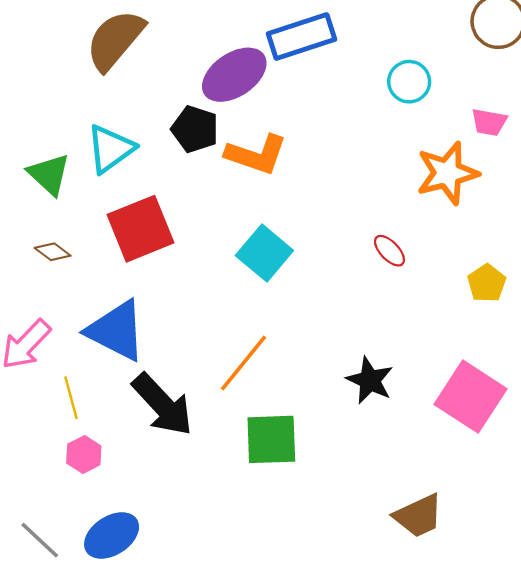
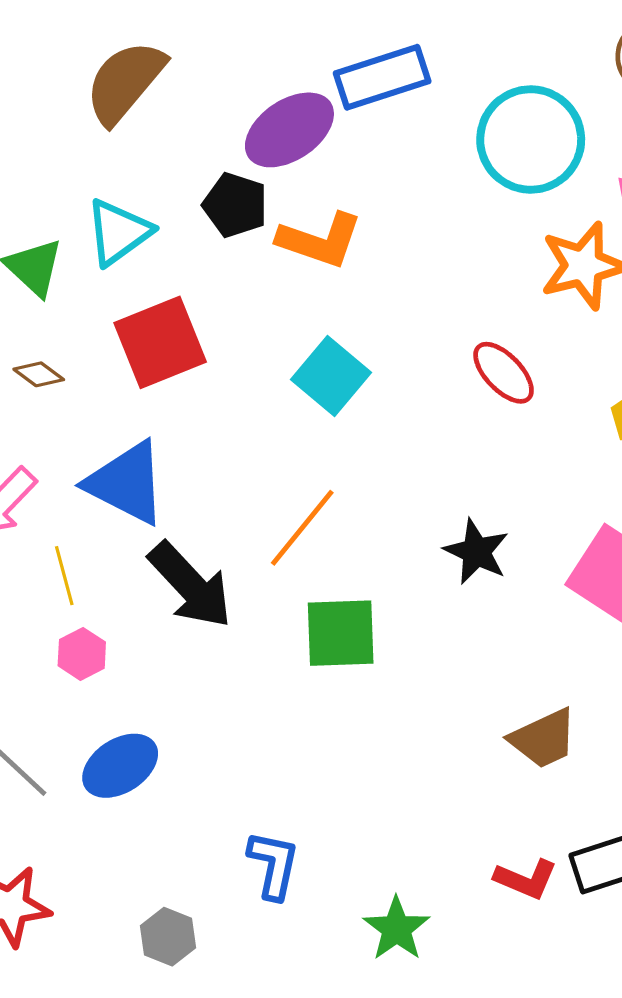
cyan circle: (409, 82) -> (531, 140), size x1.8
red ellipse: (389, 251) -> (504, 373), size x1.4

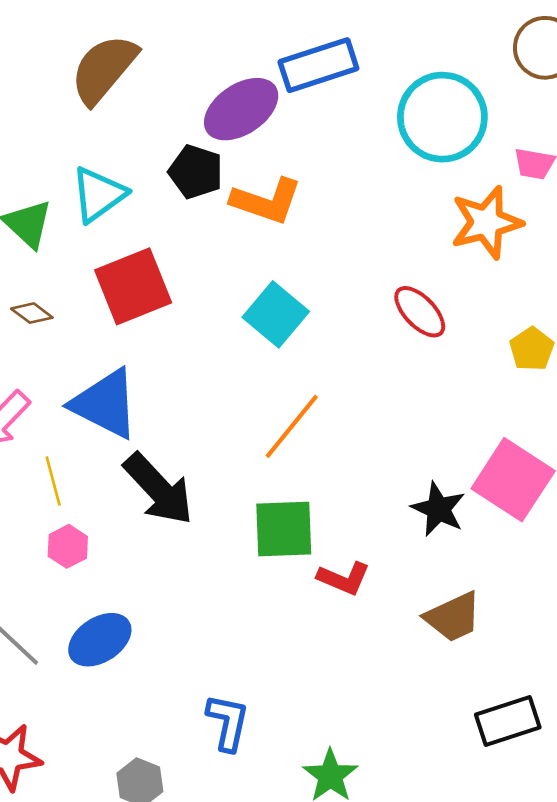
orange line: (302, 528) -> (292, 426), moved
black star: (476, 552) -> (438, 509), moved
red L-shape: (526, 879) -> (344, 578), moved

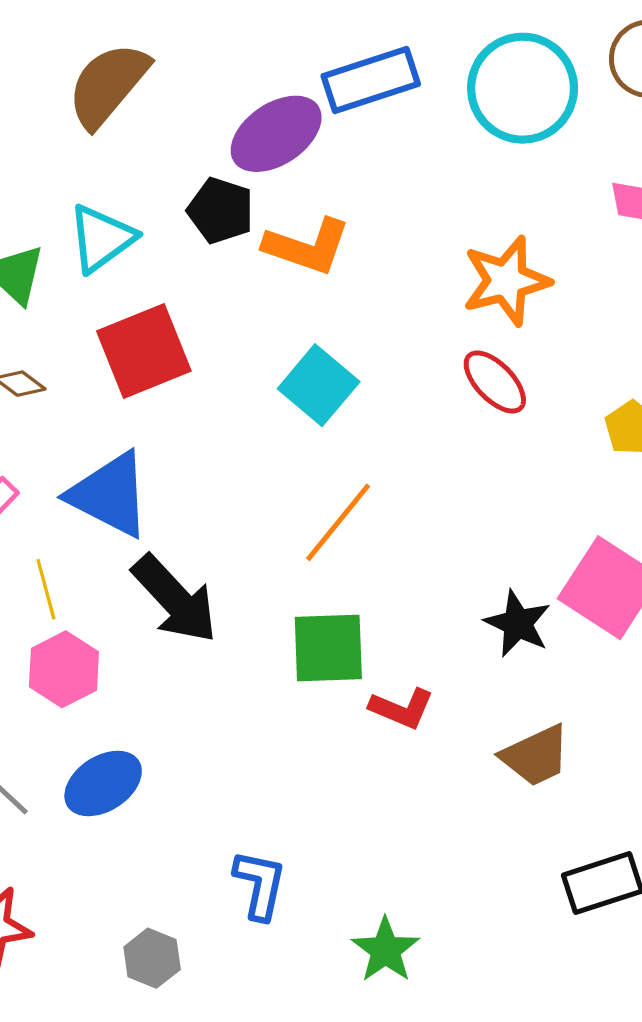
cyan circle: (442, 117) -> (523, 88), moved
orange star: (486, 222) -> (506, 281), moved
pink hexagon: (68, 546) -> (64, 669), size x1.4

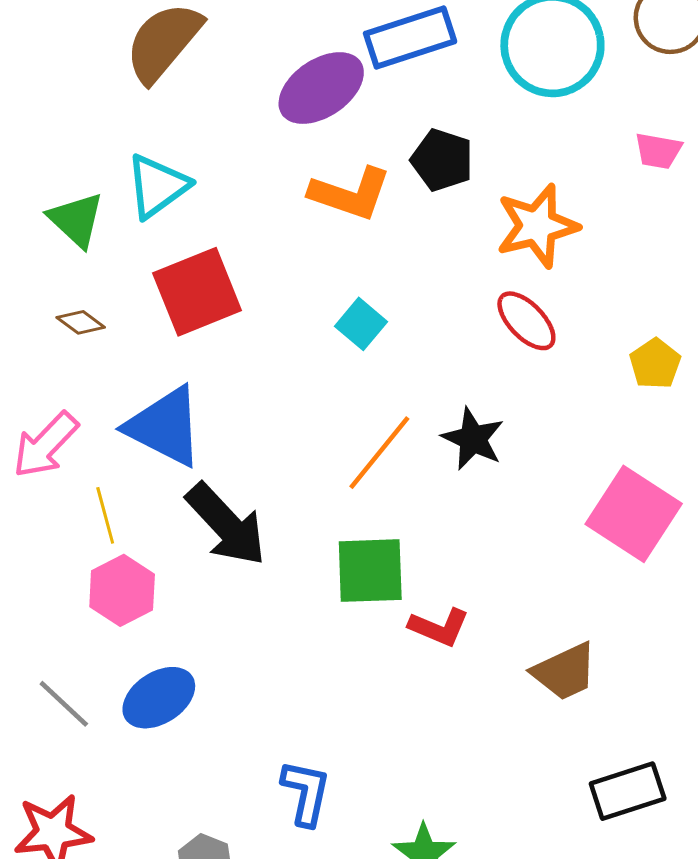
black pentagon: (221, 211) -> (442, 160), moved
cyan square: (319, 385) -> (361, 324), size x0.7
black star: (518, 624) -> (473, 439), moved

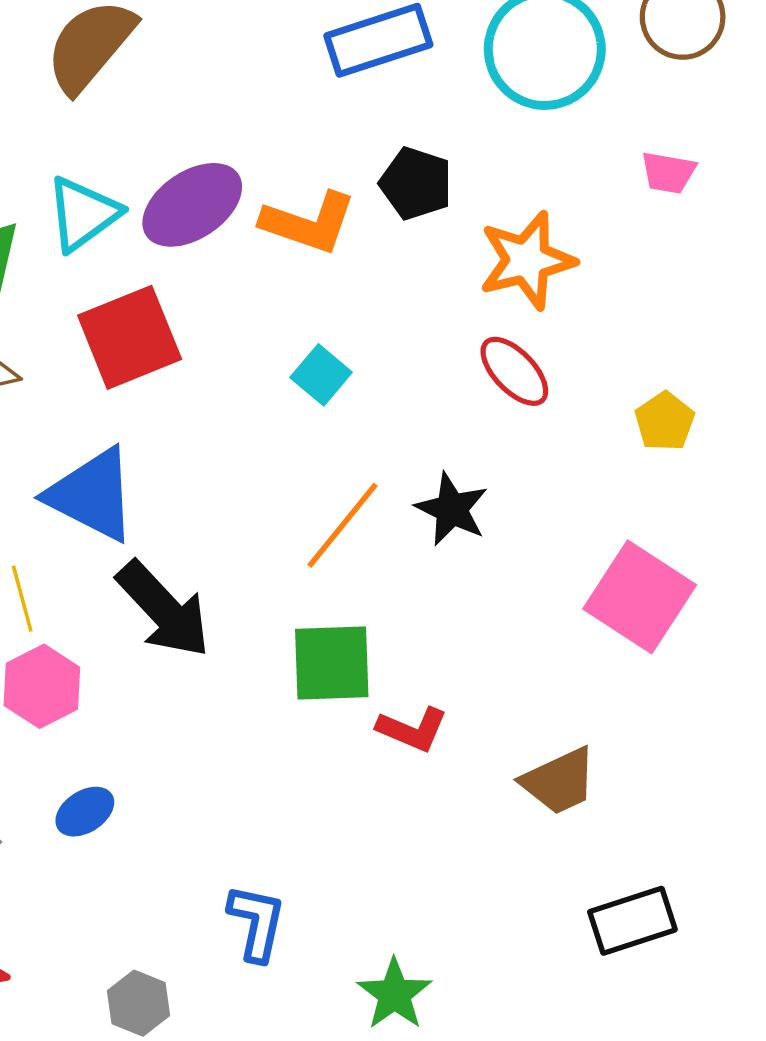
purple ellipse: (321, 88) -> (192, 205), moved
blue ellipse: (159, 698) -> (85, 812), size x0.7

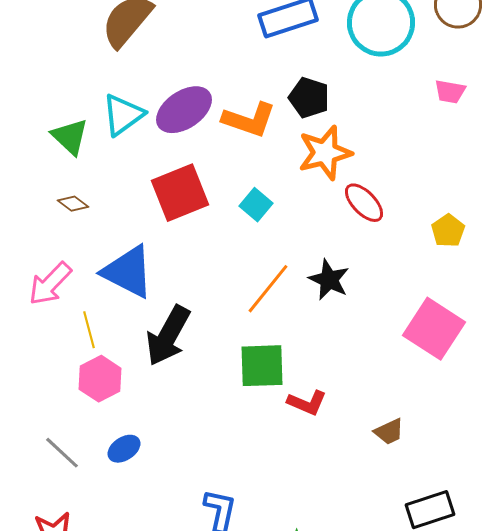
orange star: (527, 260) -> (325, 153), moved
red square: (130, 337) -> (180, 193), moved
black arrow: (164, 609) -> (168, 336), turned 72
brown trapezoid: (559, 781) -> (389, 432), size x0.7

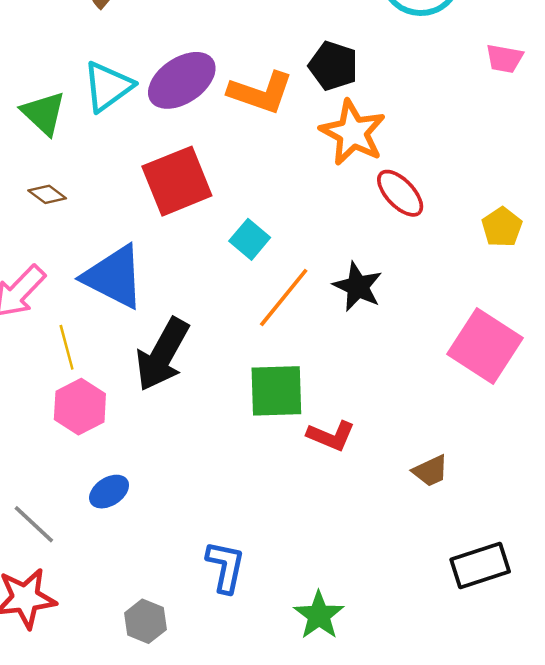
orange star: (325, 153) -> (353, 133), turned -30
cyan square: (256, 205) -> (250, 239), moved
gray line: (62, 453) -> (34, 524), moved

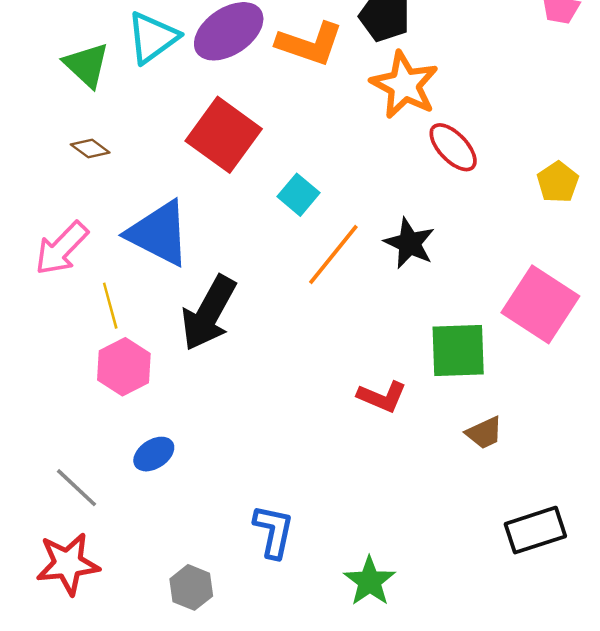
red square: (177, 181) -> (224, 135), turned -32
green square: (276, 391) -> (458, 351), moved

